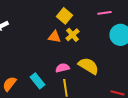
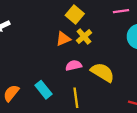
orange triangle: (54, 37) -> (63, 39), turned -32
pink semicircle: (62, 68) -> (74, 65), moved

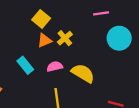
yellow square: (75, 15) -> (41, 19), moved
cyan rectangle: (44, 90) -> (25, 65), moved

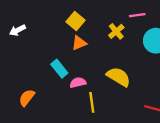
yellow cross: (65, 38) -> (116, 31), moved
pink semicircle: (55, 66) -> (78, 83), moved

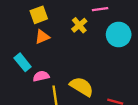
yellow square: (76, 21) -> (39, 15), turned 30
yellow semicircle: (119, 77) -> (82, 87), moved

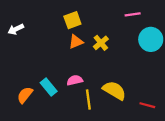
yellow cross: (79, 25) -> (101, 43), moved
cyan rectangle: (23, 62) -> (49, 87), moved

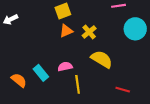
yellow semicircle: (114, 90) -> (102, 59), moved
orange semicircle: (25, 95) -> (19, 80), turned 91
red line: (147, 105) -> (123, 90), moved

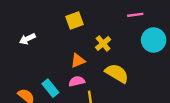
white arrow: (10, 19) -> (27, 39), moved
orange triangle: (66, 31) -> (78, 61), moved

